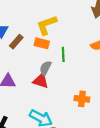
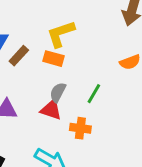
green line: (63, 54) -> (94, 94), moved, turned 32
orange cross: (82, 99) -> (80, 128), moved

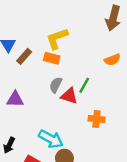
red triangle: (51, 110) -> (69, 96), moved
orange cross: (80, 128) -> (96, 119), moved

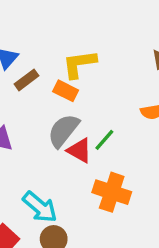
gray semicircle: (56, 85) -> (63, 131), size x1.5
orange cross: (96, 119) -> (112, 192), size x1.5

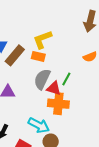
brown rectangle: (26, 80) -> (15, 55), size x1.5
orange cross: (112, 192) -> (58, 104), moved

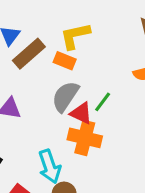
cyan arrow: (39, 125) -> (50, 166), turned 35

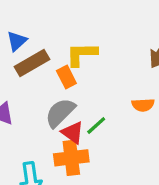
orange rectangle: (65, 61) -> (66, 77), turned 30
orange cross: (85, 138) -> (71, 158), turned -32

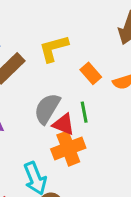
orange rectangle: (66, 77) -> (91, 73), moved
green line: (96, 125) -> (84, 112), turned -45

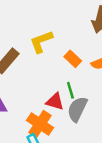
gray semicircle: (47, 109) -> (77, 109), moved
orange cross: (68, 148) -> (40, 124), moved, turned -30

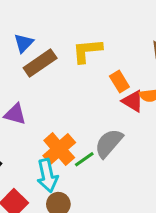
green line: (70, 90) -> (84, 159), moved, turned 56
red triangle: (55, 102) -> (133, 101), moved

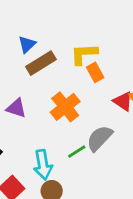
orange rectangle: (119, 81) -> (95, 72), moved
orange cross: (59, 149) -> (65, 107), moved

